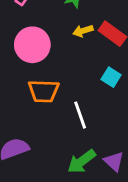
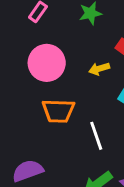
yellow arrow: (83, 31) -> (99, 69), moved

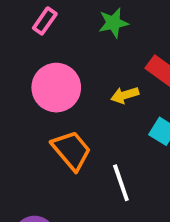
orange trapezoid: (58, 111) -> (71, 150), turned -132

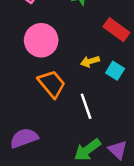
yellow arrow: (125, 95) -> (90, 61), moved

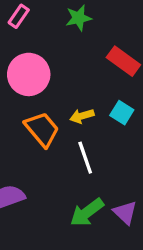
yellow arrow: (90, 61) -> (82, 116), moved

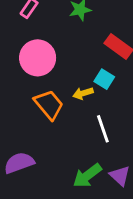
cyan square: (122, 113) -> (104, 79), moved
white line: (85, 158) -> (103, 129), moved

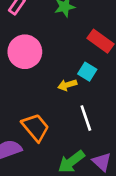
orange trapezoid: (49, 105) -> (35, 127), moved

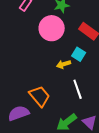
pink circle: (25, 52) -> (52, 28), moved

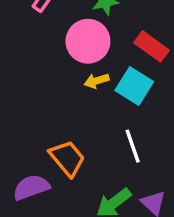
cyan square: (79, 54) -> (134, 86), size x1.5
yellow arrow: (64, 64) -> (97, 81), moved

